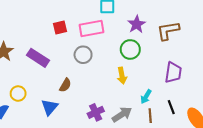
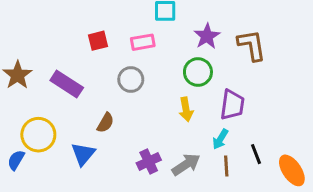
pink rectangle: (91, 29) -> (143, 42), size x0.7
brown L-shape: (168, 31) -> (252, 45), turned 90
purple trapezoid: (173, 73) -> (232, 105), moved
yellow circle: (18, 94) -> (38, 135), size x1.5

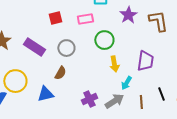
green circle: (198, 72) -> (104, 40), moved
gray circle: (131, 79) -> (66, 48), moved
cyan arrow: (220, 139) -> (126, 83), moved
blue triangle: (83, 154) -> (45, 94), turned 36

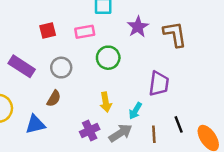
yellow arrow: (114, 64) -> (106, 102), moved

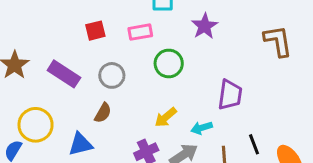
brown L-shape: (175, 34) -> (278, 41), moved
yellow arrow: (106, 102) -> (166, 117), turned 60
cyan arrow: (135, 111) -> (202, 128), turned 42

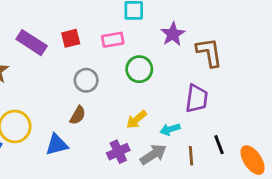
brown L-shape: (278, 41) -> (209, 52), moved
purple rectangle: (64, 74) -> (32, 43), moved

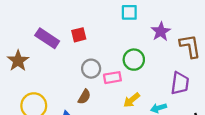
pink rectangle: (113, 40) -> (112, 78), moved

